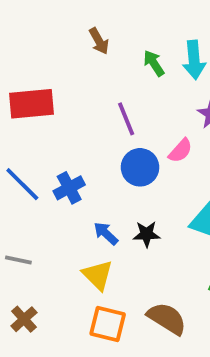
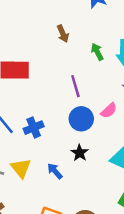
blue arrow: (106, 233) -> (55, 171), moved
black star: (147, 234) -> (80, 153), moved, turned 30
yellow triangle: (98, 275) -> (21, 168), moved

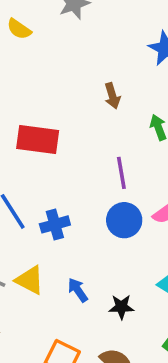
black star: (80, 153) -> (121, 307), moved, turned 30
yellow triangle: (21, 168) -> (30, 280), turned -30

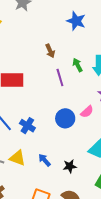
purple line: (121, 173) -> (60, 78), moved
blue cross: (55, 224) -> (27, 126), turned -35

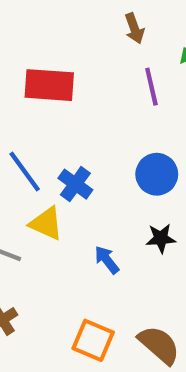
yellow triangle: (17, 158) -> (46, 223), moved
black star: (70, 166) -> (161, 238), moved

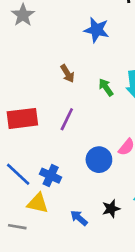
purple line: (151, 87) -> (67, 119), moved, turned 50
black star: (161, 238) -> (111, 209), moved

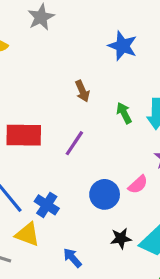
black star: (111, 209) -> (121, 238), moved

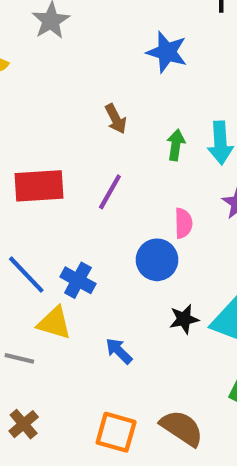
green arrow: (124, 113) -> (176, 145), turned 40
pink semicircle: (138, 184) -> (183, 223), moved, turned -45

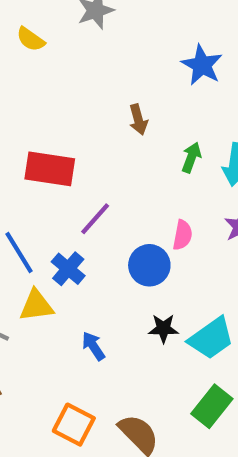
purple line: (110, 192) -> (95, 219), moved
yellow triangle: (54, 323) -> (36, 306), turned -36

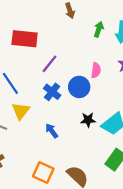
blue cross: (68, 269) -> (52, 92), moved
yellow triangle: (36, 306) -> (21, 111), turned -42

